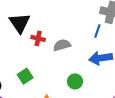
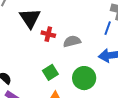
green square: (25, 76) -> (50, 72), moved
green circle: (75, 81) -> (84, 78), size x1.5

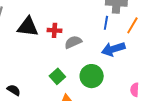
black triangle: (30, 18) -> (28, 27), turned -40
red cross: (48, 34) -> (54, 30), moved

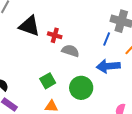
gray semicircle: (73, 42) -> (70, 51), turned 30

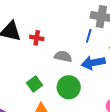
gray semicircle: (70, 51) -> (63, 56), moved

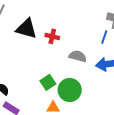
green circle: (69, 87) -> (70, 90), moved

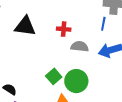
red cross: (52, 36) -> (64, 29), moved

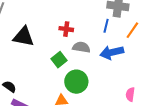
black triangle: (25, 26) -> (24, 37), moved
green square: (54, 76) -> (59, 60), moved

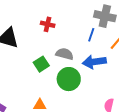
red cross: (66, 29) -> (48, 24), moved
green circle: (76, 82) -> (69, 79), moved

